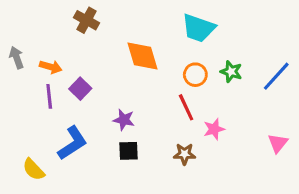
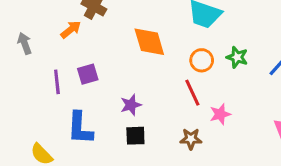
orange arrow: (51, 67) -> (71, 30), moved, turned -55
purple square: (80, 89) -> (88, 74), turned 30
purple star: (124, 120) -> (131, 105), turned -30
blue L-shape: (72, 143) -> (80, 128), turned 126

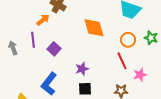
gray arrow: (25, 43) -> (13, 48), moved
purple square: (88, 74) -> (54, 49), turned -32
purple line: (57, 82) -> (33, 40), moved
blue L-shape: (80, 128) -> (49, 84), turned 35

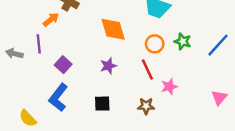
gray arrow: (13, 48) -> (14, 54), turned -56
purple square: (54, 49) -> (63, 65), moved
purple star: (82, 69) -> (108, 66), moved

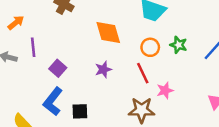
orange arrow: (51, 19) -> (16, 23), moved
black square: (102, 104) -> (80, 111), moved
brown star: (146, 106) -> (142, 110), size x1.5

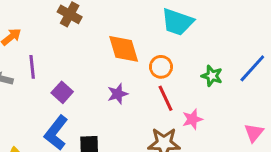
green star: (179, 45) -> (212, 76), moved
orange circle: (150, 47) -> (161, 67), moved

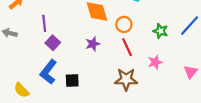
purple line: (32, 67) -> (44, 23), moved
pink star: (192, 119) -> (155, 62), moved

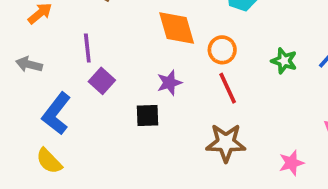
pink star: (155, 62) -> (291, 163), moved
blue L-shape: (48, 72) -> (56, 114), moved
black square: (72, 80) -> (147, 115), moved

